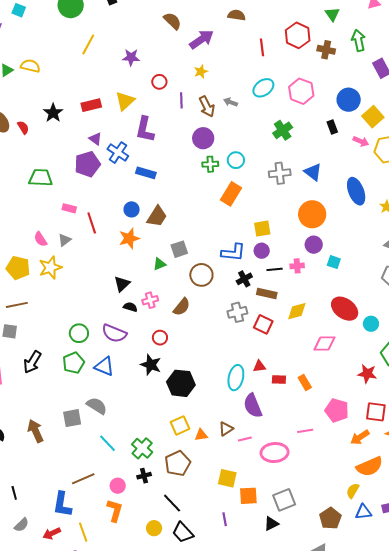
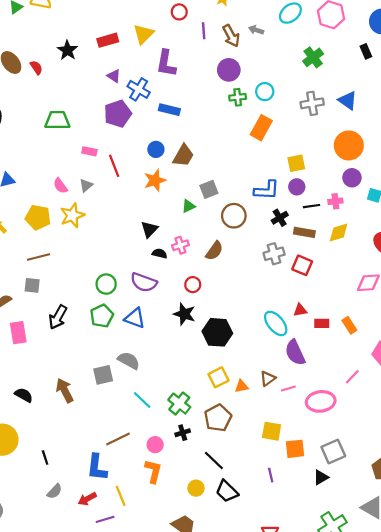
purple pentagon: (87, 164) -> (118, 114), moved
yellow diamond: (297, 311) -> (339, 232), moved
cyan ellipse: (236, 378) -> (276, 323), turned -50
pink line: (305, 431) -> (352, 377), turned -35

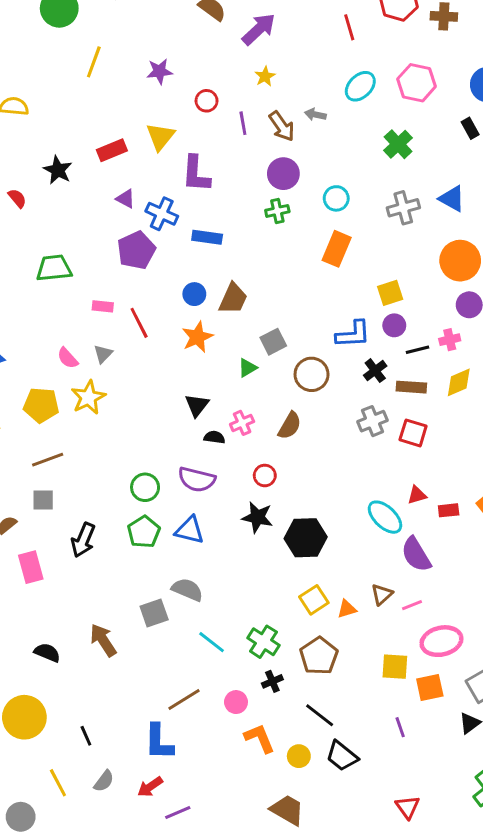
green cross: (238, 97) -> (277, 211), moved
pink ellipse: (321, 401) -> (441, 641), moved
orange L-shape: (153, 471) -> (260, 738), moved, turned -30
yellow line: (121, 496) -> (58, 783), moved

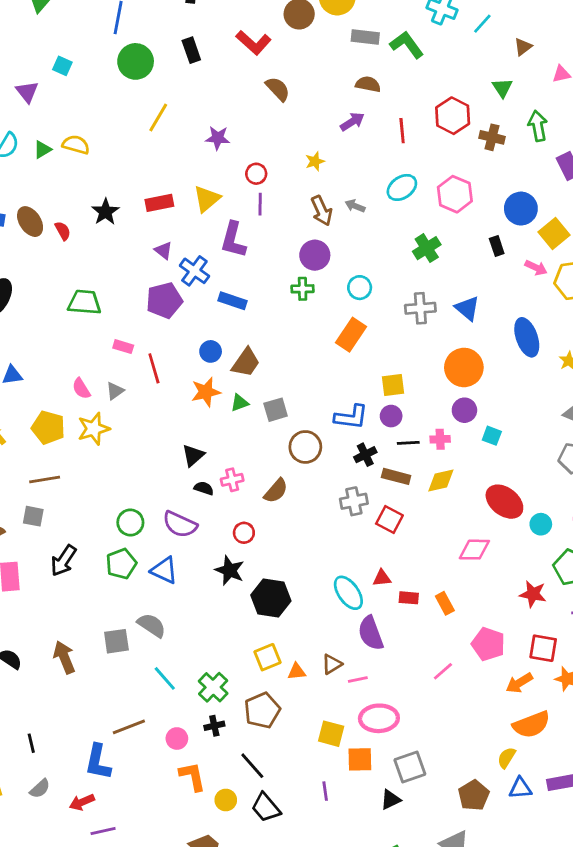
purple arrow: (259, 29) -> (352, 122), moved, size x0.7
purple line: (243, 123) -> (260, 204), moved
green triangle: (247, 368) -> (240, 403), moved

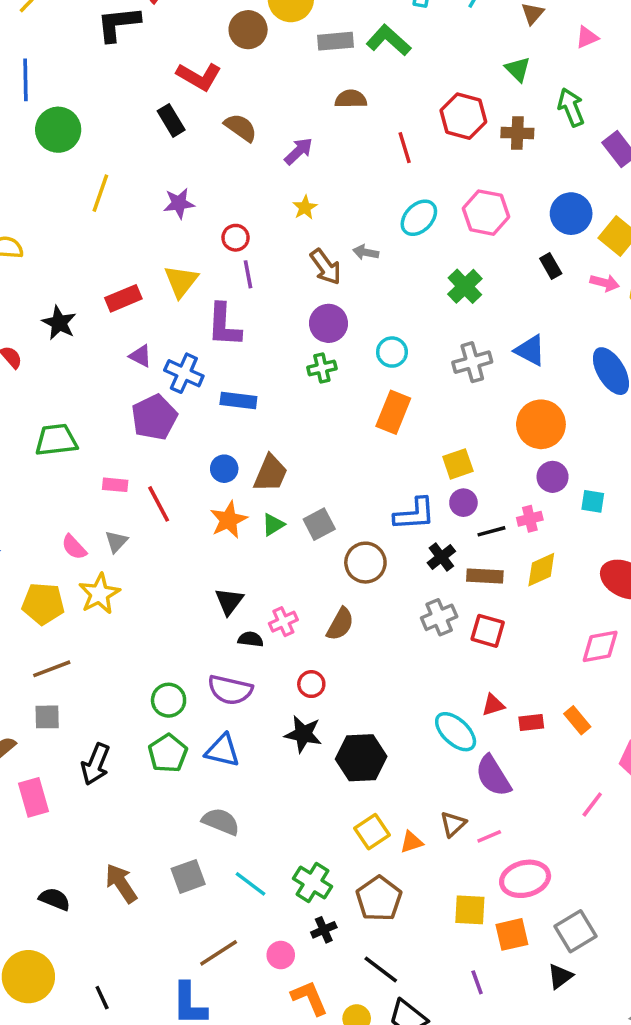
black rectangle: (191, 50) -> (171, 120), moved
purple arrow: (352, 122) -> (299, 151), moved
gray square: (116, 641) -> (188, 876), moved

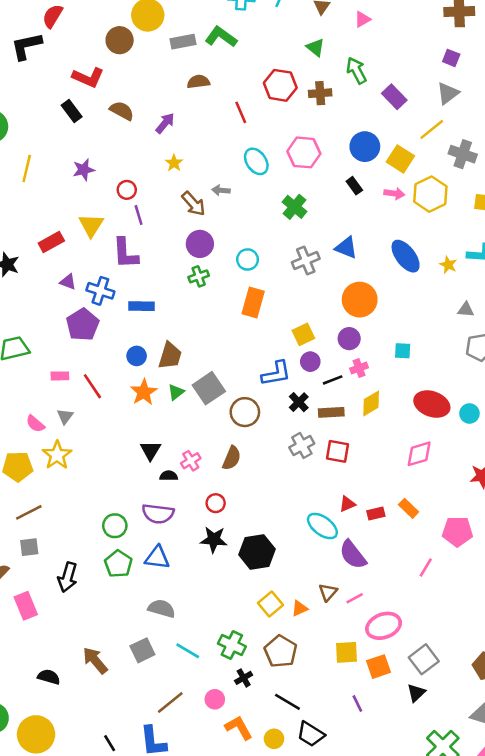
cyan ellipse: (419, 218) -> (256, 161), turned -72
purple circle: (553, 477) -> (349, 339), moved
gray square: (319, 524) -> (209, 388), size x1.4
black line: (102, 998) -> (110, 743), moved

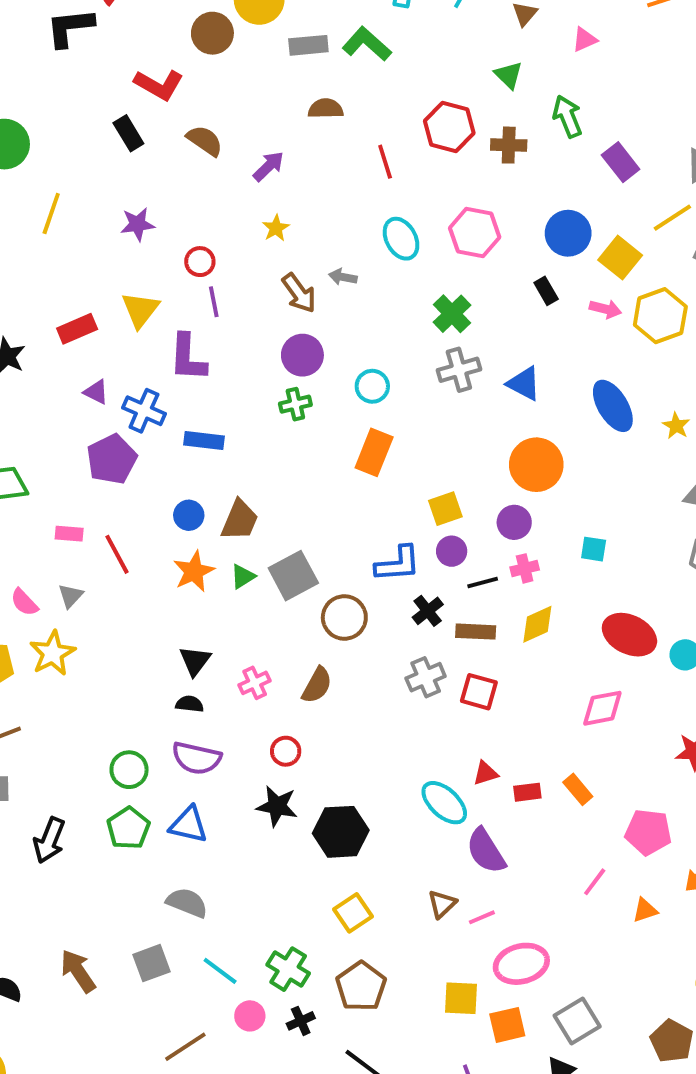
gray cross: (306, 260) -> (459, 370), moved
black semicircle: (169, 476) -> (190, 704), moved
orange triangle: (300, 608) -> (645, 910), moved
pink circle: (215, 699) -> (250, 1016), moved

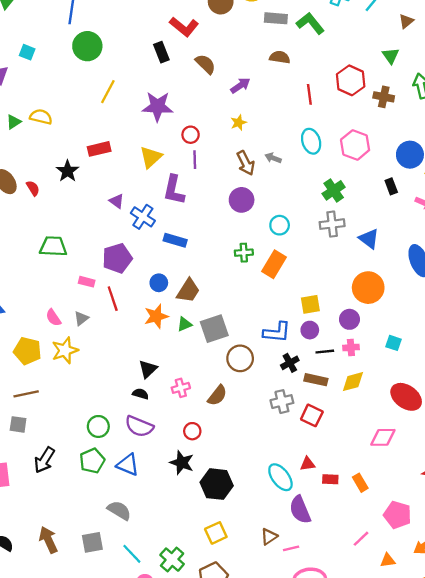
purple star: (137, 224) -> (158, 107), size x1.5
red rectangle: (77, 329) -> (99, 149), moved
green cross: (295, 404) -> (244, 253), moved
purple pentagon: (112, 459) -> (117, 258), moved

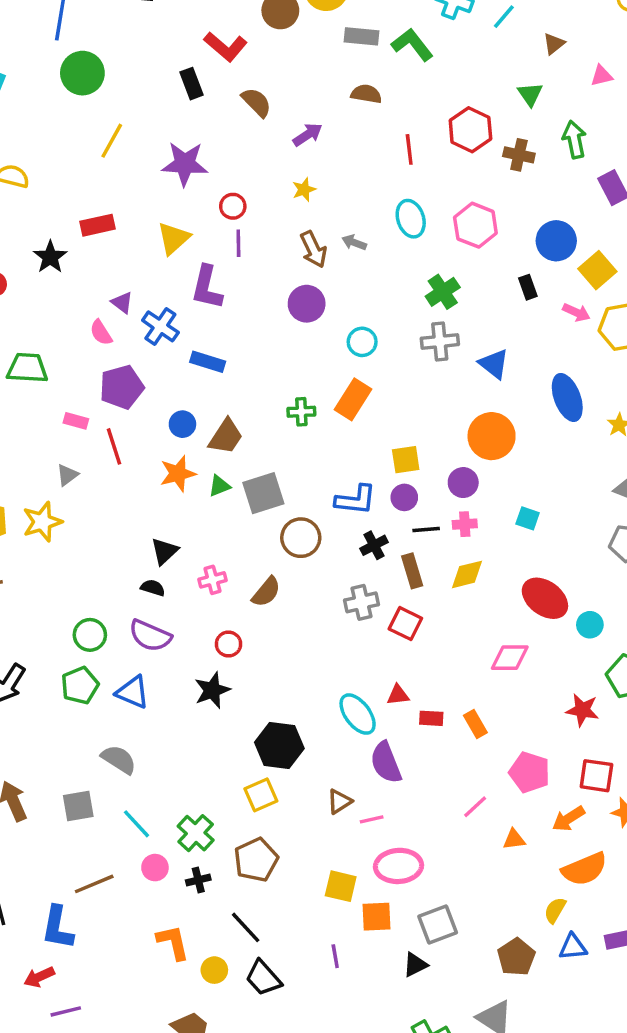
green cross: (244, 253) -> (301, 412), moved
pink semicircle: (53, 318) -> (101, 333), moved
brown rectangle: (316, 380) -> (412, 571), turned 60
black star: (182, 463) -> (212, 690), turned 30
black hexagon: (217, 484) -> (279, 745), moved

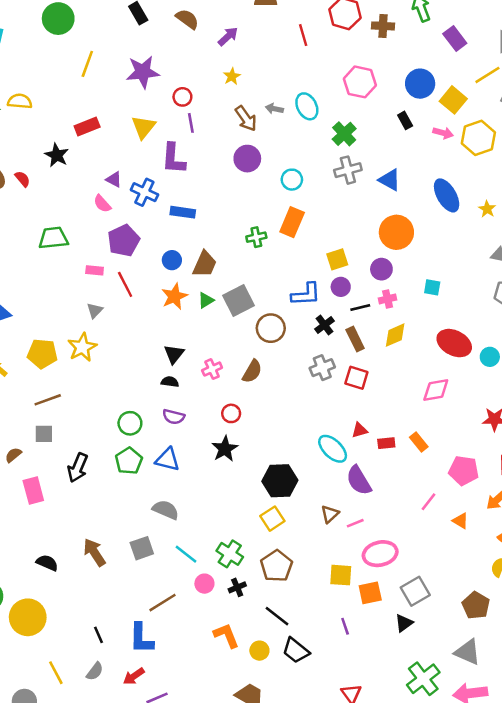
cyan ellipse: (411, 219) -> (307, 106), moved
purple semicircle: (150, 636) -> (174, 417), size x0.7
orange triangle: (514, 839) -> (460, 521), turned 48

